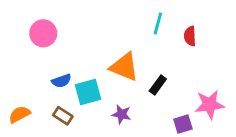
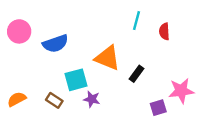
pink circle: (43, 33) -> (19, 31), moved
blue semicircle: (61, 81) -> (55, 44), moved, size x1.5
purple star: (121, 114) -> (92, 99), moved

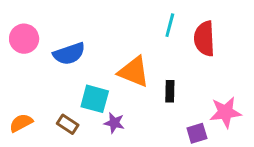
red semicircle: (164, 31) -> (204, 39), size x1.6
black rectangle: (136, 74) -> (170, 91), turned -35
cyan square: (76, 80) -> (95, 99), turned 30

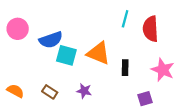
cyan square: (95, 99) -> (66, 55), moved
pink star: (225, 112) -> (163, 70), moved, turned 30
orange semicircle: (21, 123) -> (15, 91), turned 56

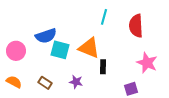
cyan line: (125, 19) -> (104, 17), moved
pink circle: (18, 29) -> (16, 51), moved
black rectangle: (125, 68) -> (103, 67), moved

